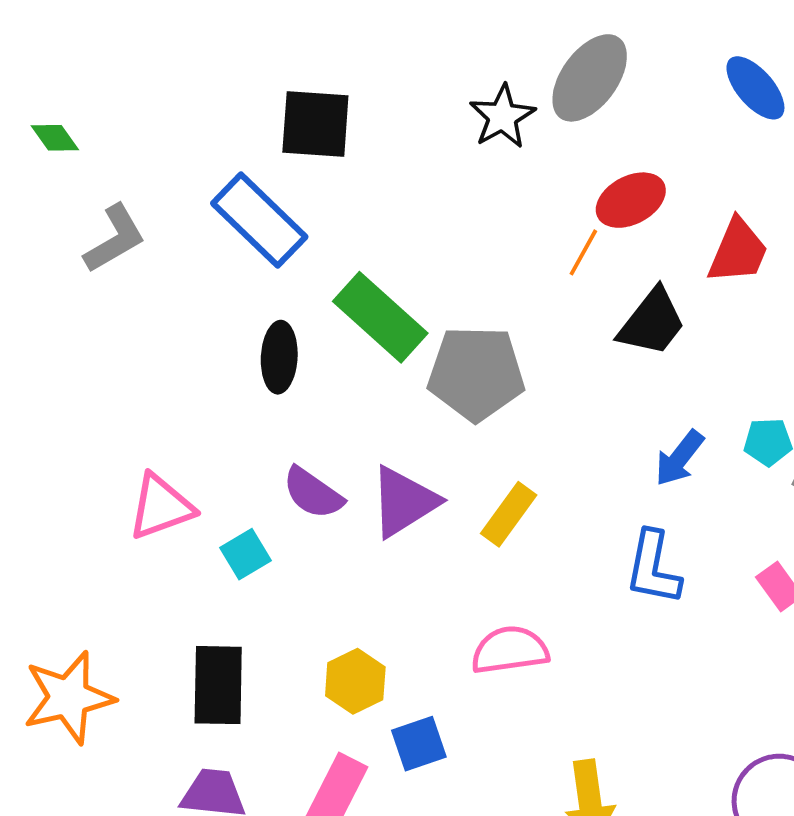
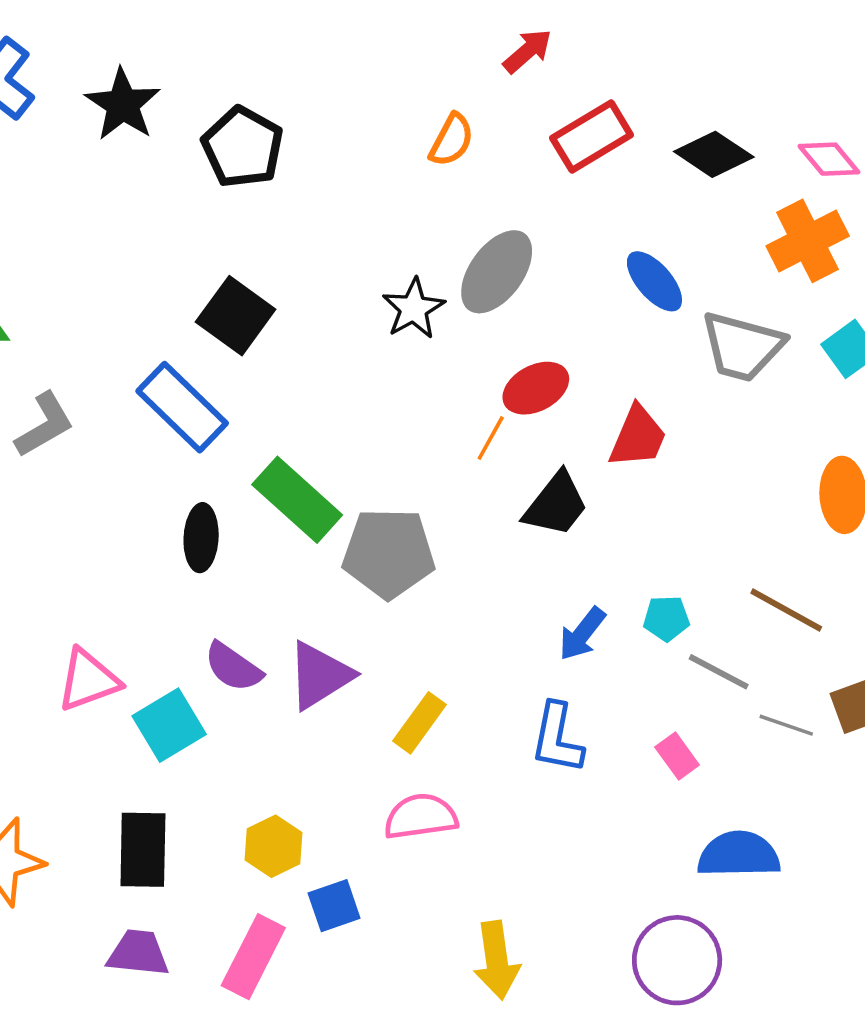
black square: (315, 124) -> (236, 316), turned 32
yellow rectangle: (509, 514) -> (419, 723), moved
cyan square: (246, 554) -> (169, 725), size x1.5

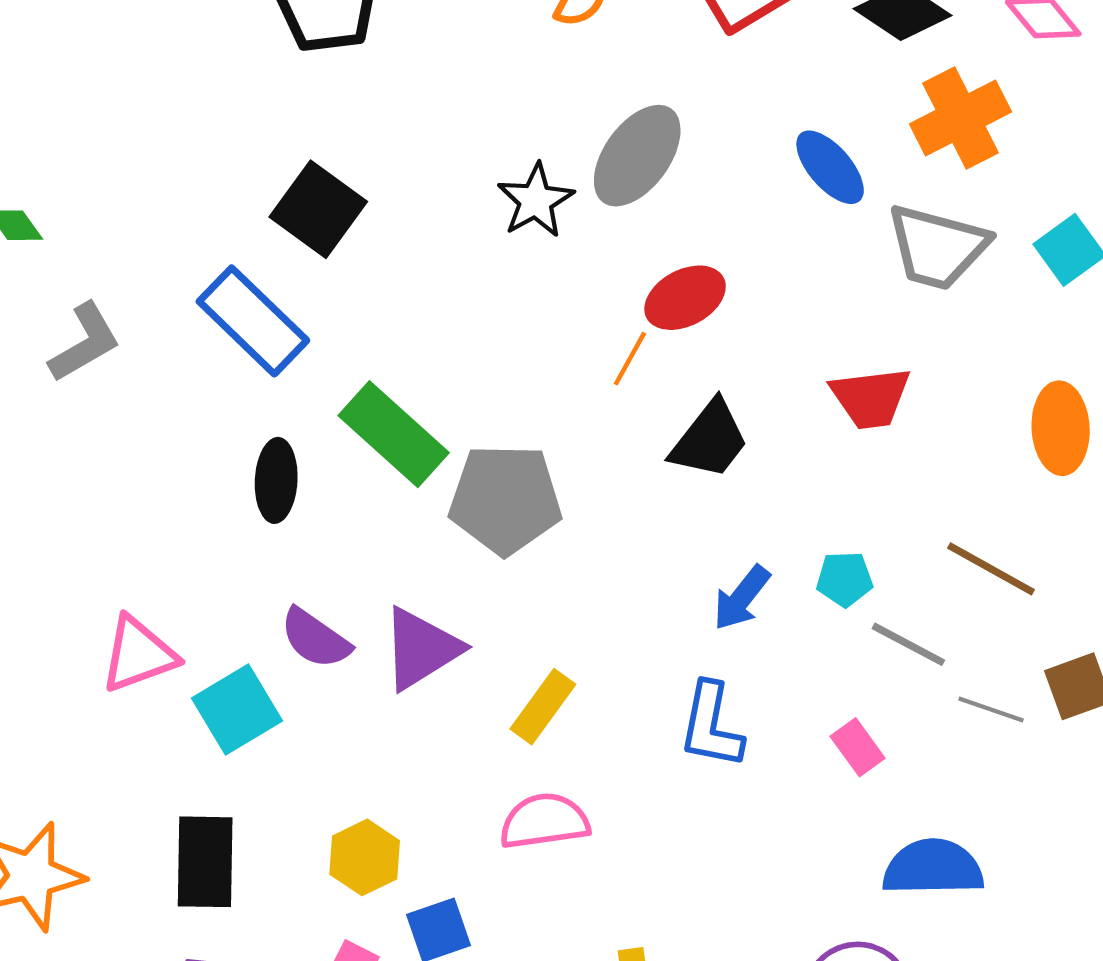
orange cross: (808, 241) -> (961, 118), moved
red trapezoid: (638, 437) -> (871, 398), moved, turned 60

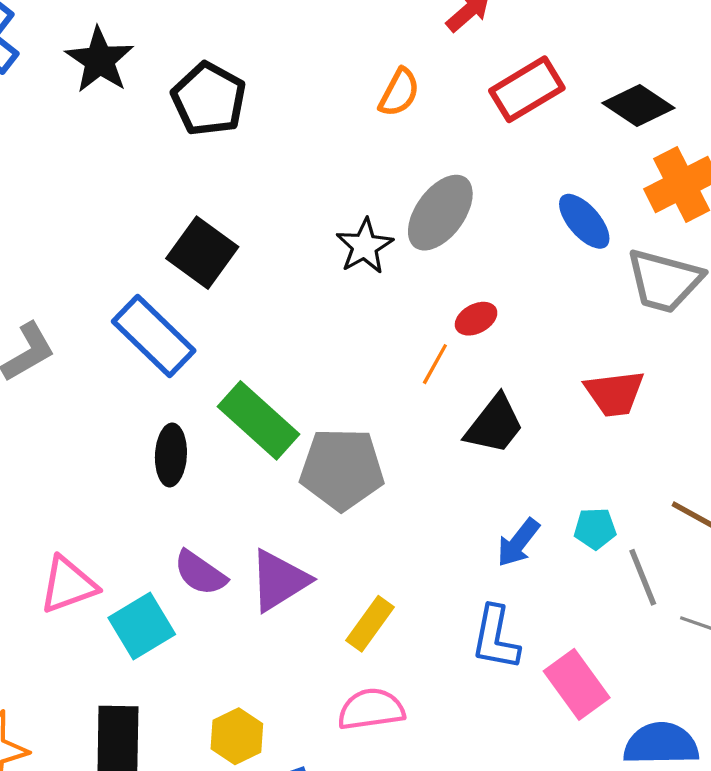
red ellipse: (685, 298) -> (476, 319), size x0.7
gray line: (908, 644) -> (643, 577), turned 40
pink rectangle: (858, 747) -> (577, 684), moved, size x1.6

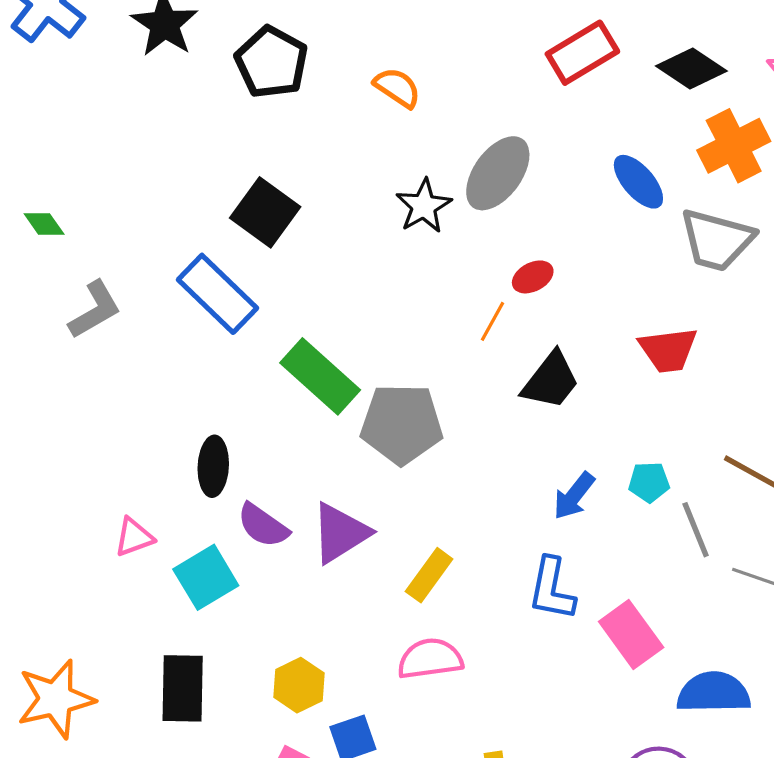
orange semicircle: (399, 93) -> (397, 88), moved, turned -84
black ellipse: (171, 455) -> (213, 466), moved
pink triangle: (68, 585) -> (134, 537), size x0.7

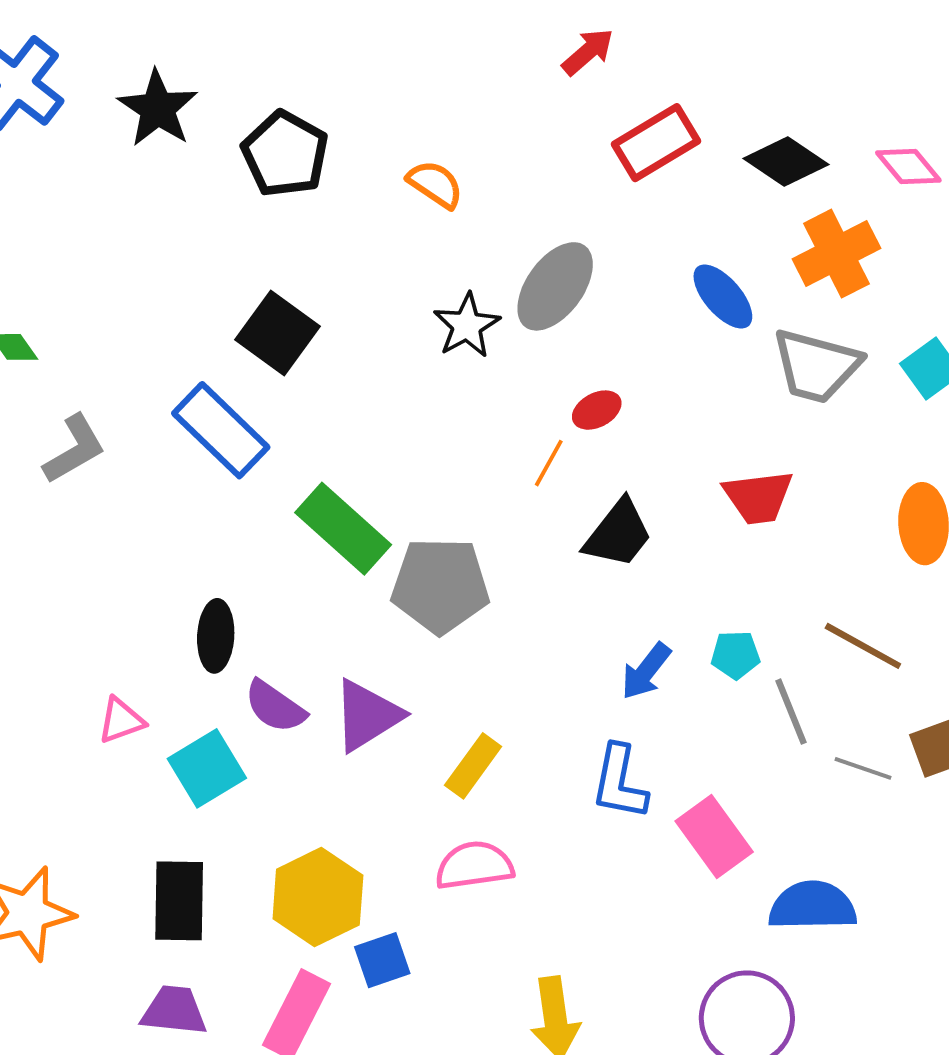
yellow hexagon: (299, 685) -> (318, 897), size x1.5

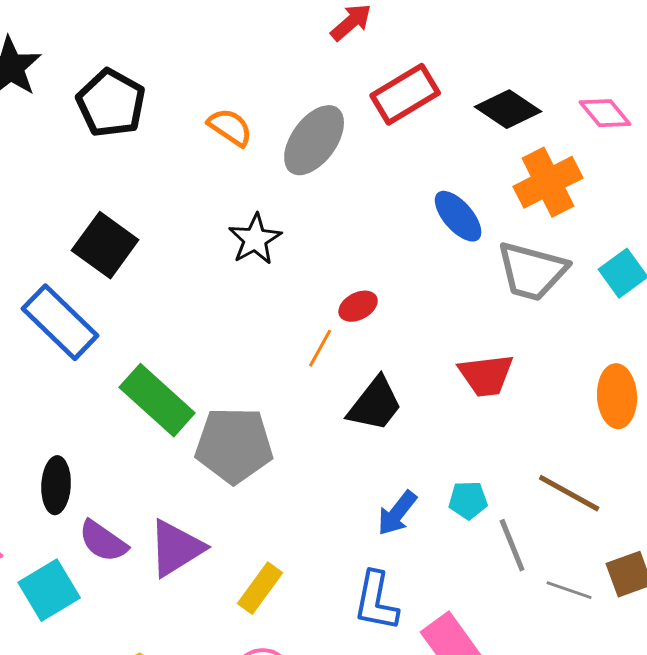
gray ellipse: (555, 286) -> (314, 140), moved

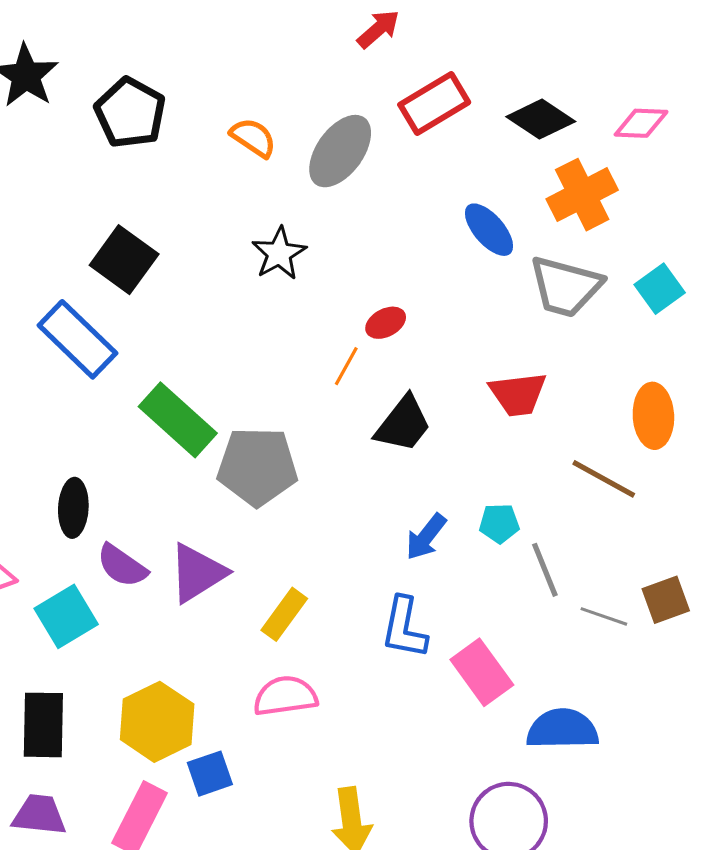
pink diamond: (605, 113) -> (641, 123), turned -48
brown line: (569, 493) -> (604, 479), moved

